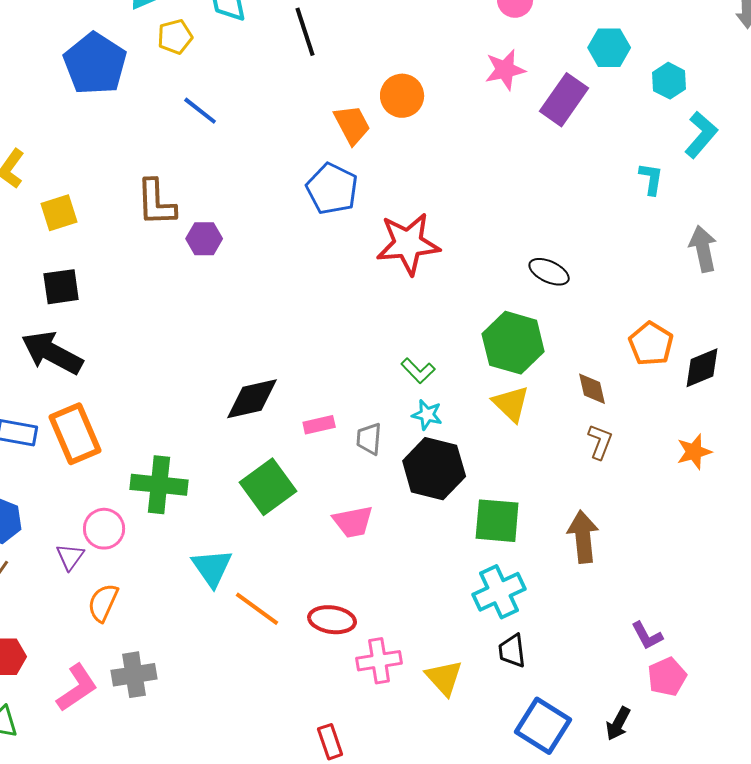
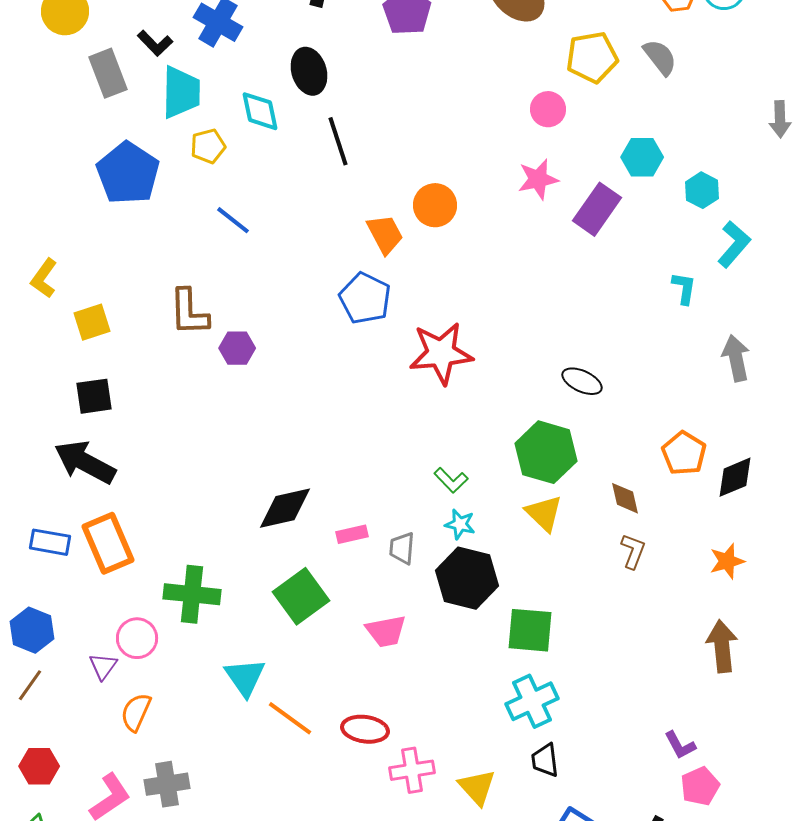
brown arrow: (583, 537) -> (722, 646), moved

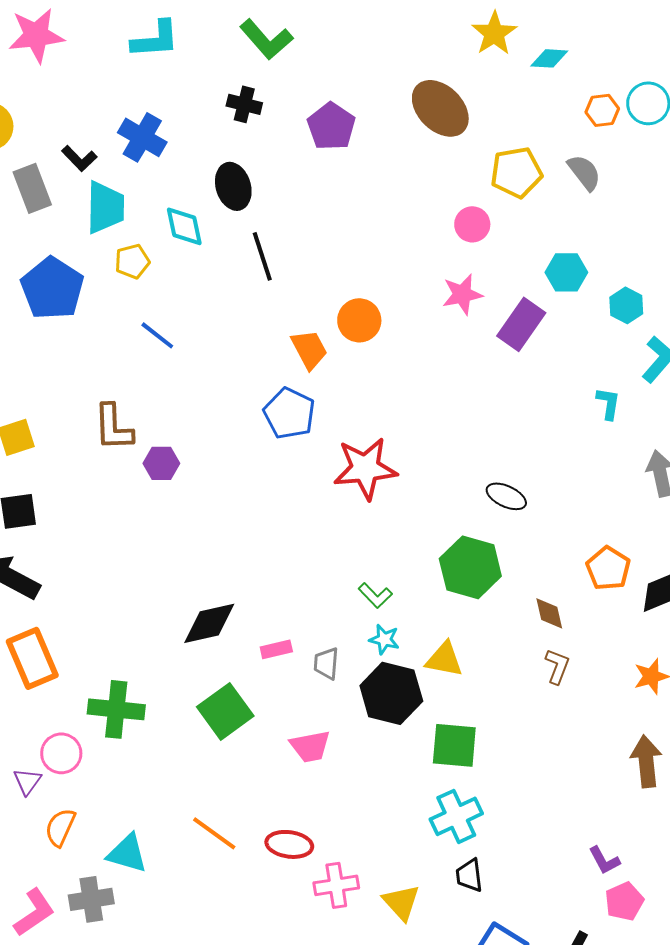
yellow triangle: (544, 513) -> (444, 659), moved, turned -33
cyan triangle: (245, 677) -> (127, 853), moved, turned -39

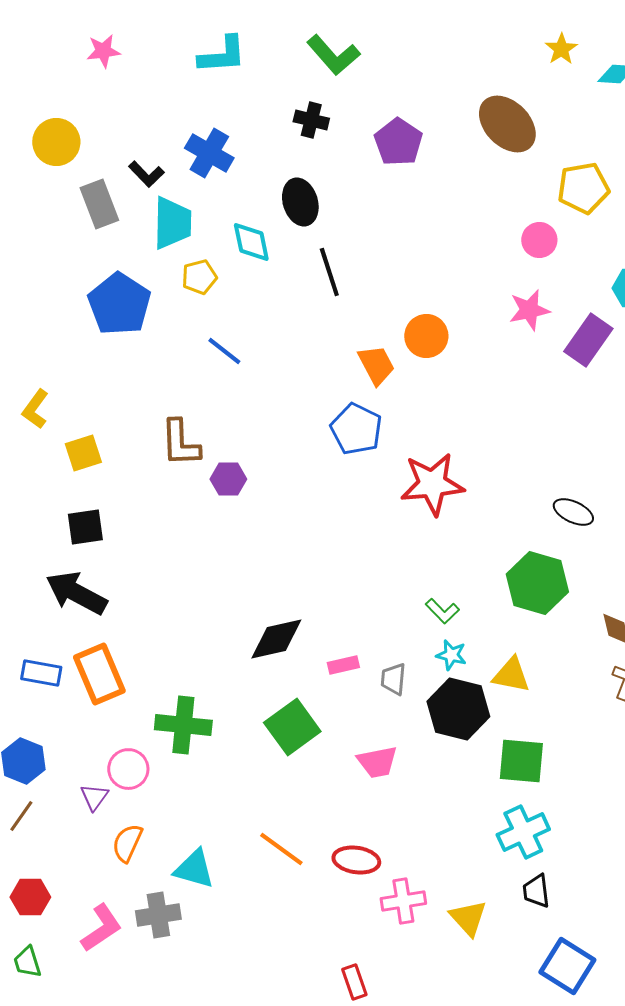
yellow star: (494, 33) -> (561, 49), size x0.7
pink star: (36, 35) -> (103, 51), size x0.6

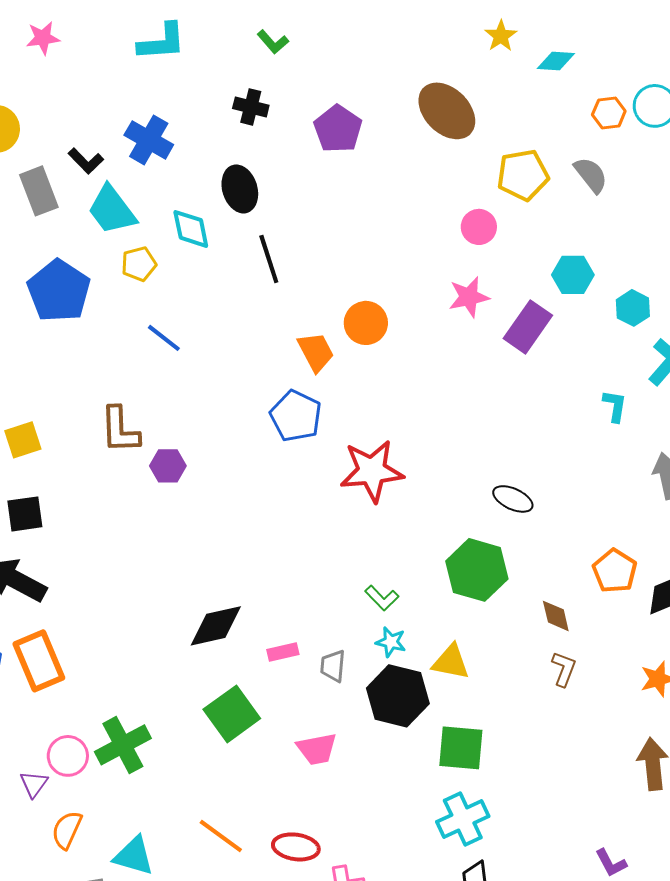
green L-shape: (333, 55) -> (273, 42), size x0.6
cyan trapezoid: (172, 223) -> (112, 210), turned 142
green cross: (183, 725) -> (123, 745), moved, turned -34

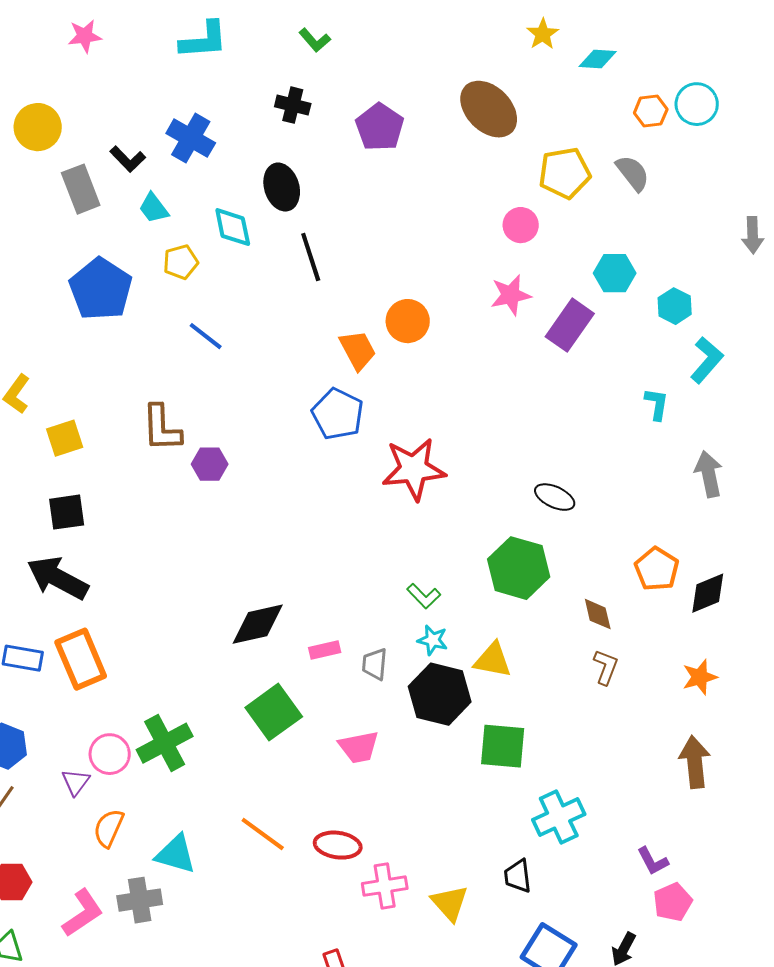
cyan trapezoid: (112, 210) -> (154, 208), size x0.6
cyan cross: (463, 819) -> (559, 817), moved

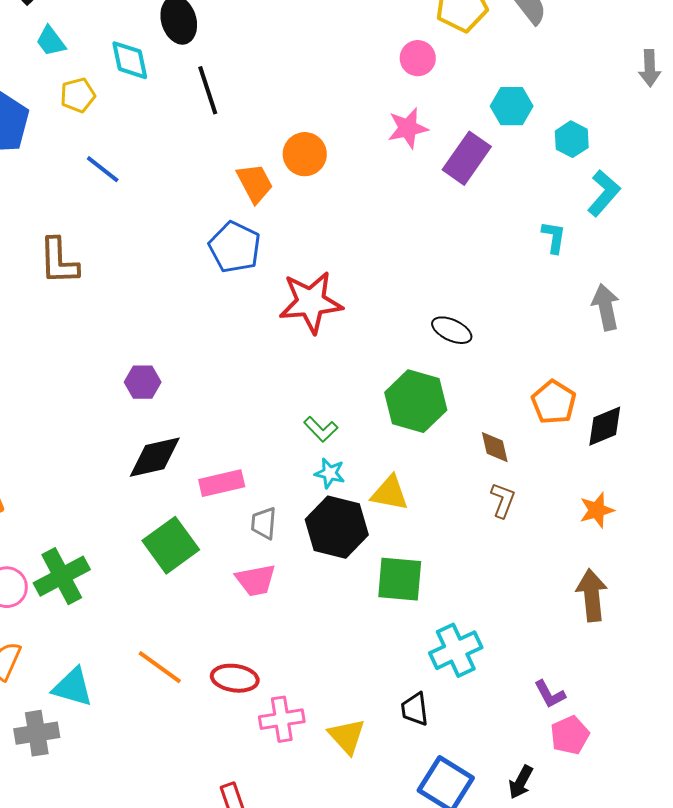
purple hexagon: (210, 464) -> (143, 382), moved
pink rectangle: (325, 650) -> (222, 483), size x1.4
gray trapezoid: (375, 664) -> (264, 523), moved

